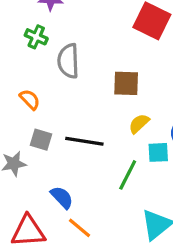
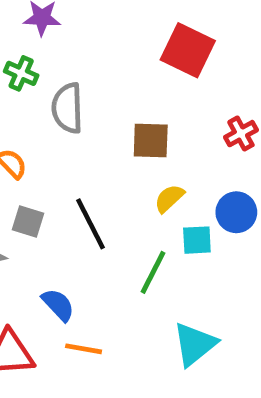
black line: (84, 141) -> (91, 224), turned 54
orange line: (80, 228) -> (84, 349), turned -30

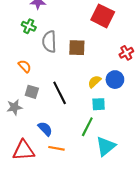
brown square: (151, 140) -> (77, 48), moved
blue circle: (236, 212) -> (115, 80), moved
cyan square: (197, 240) -> (99, 104), moved
green line: (153, 272) -> (87, 127), moved

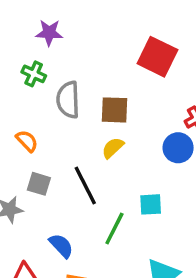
blue circle: (115, 80) -> (178, 148), moved
yellow semicircle: (94, 82) -> (113, 148), moved
green line: (87, 127) -> (114, 229), moved

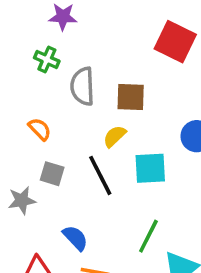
yellow semicircle: (113, 148) -> (115, 136), moved
cyan square: (151, 204) -> (150, 168), moved, size x1.4
green line: (114, 229) -> (148, 236), moved

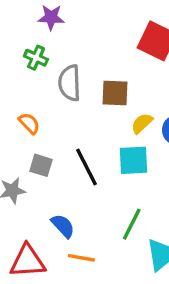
yellow semicircle: (115, 136) -> (142, 123), moved

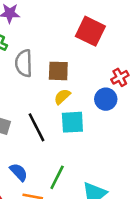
yellow semicircle: (142, 123) -> (62, 97), moved
green line: (132, 224) -> (57, 177), moved

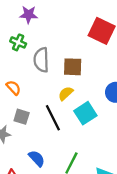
yellow semicircle: (62, 97) -> (66, 93), moved
cyan square: (72, 122) -> (85, 113), turned -30

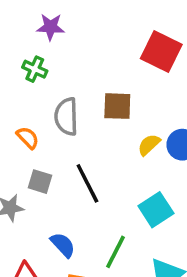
gray semicircle: (41, 60) -> (66, 117), moved
yellow semicircle: (66, 93) -> (149, 145), moved
cyan square: (85, 113) -> (156, 210), moved

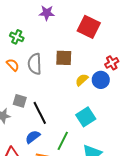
purple star: (51, 27) -> (47, 13), moved
orange semicircle: (28, 138) -> (13, 65), moved
black line: (87, 183) -> (40, 113), moved
blue semicircle: (63, 245) -> (33, 137), turned -84

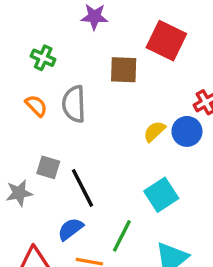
brown square: (64, 58) -> (124, 70), moved

